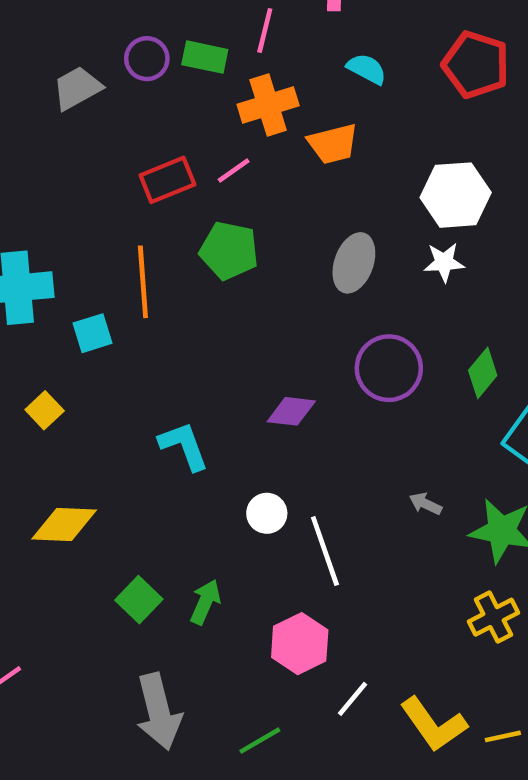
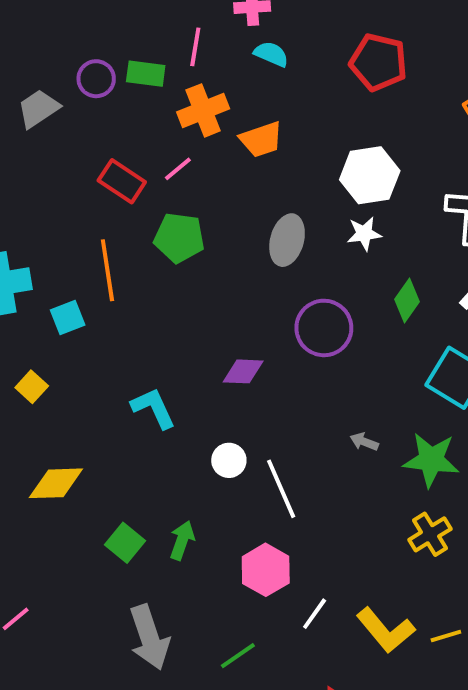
cyan semicircle: (367, 69) -> (271, 54), moved
red rectangle: (167, 180) -> (122, 181), turned 60
green diamond: (483, 373) -> (407, 300), moved

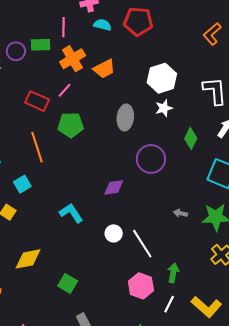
red pentagon: (378, 62) -> (138, 22), moved
cyan square: (68, 317) -> (22, 184), moved
green arrow: (182, 540) -> (173, 273), moved

